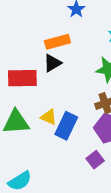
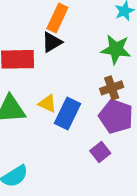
orange rectangle: (57, 42) -> (57, 18), turned -50

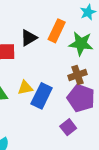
orange rectangle: (57, 18) -> (57, 31), moved
yellow triangle: (47, 104) -> (25, 88), turned -35

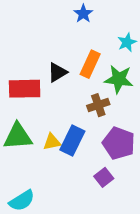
brown cross: (78, 75) -> (98, 105), moved
yellow triangle: (25, 88) -> (52, 142), moved

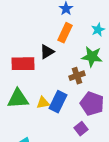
orange rectangle: (90, 64) -> (65, 33), moved

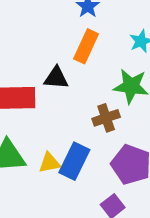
black triangle: (47, 52) -> (56, 78), turned 35

